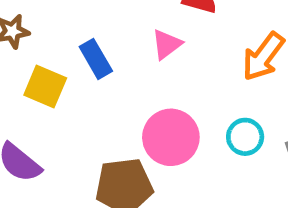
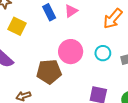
blue rectangle: (96, 59) -> (49, 12), moved

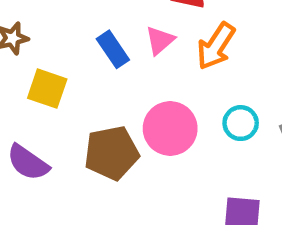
orange arrow: (113, 19) -> (216, 46), moved
brown pentagon: (49, 72) -> (112, 153), moved

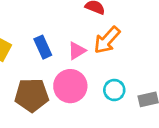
pink triangle: (160, 40) -> (77, 51), moved
blue rectangle: (113, 49) -> (43, 47), moved

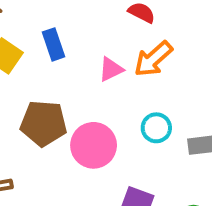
blue rectangle: (43, 47) -> (53, 44), moved
pink circle: (70, 86) -> (94, 145), moved

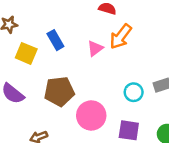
cyan circle: (156, 128) -> (134, 92), moved
pink circle: (94, 145) -> (91, 115), moved

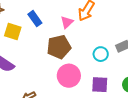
brown pentagon: (59, 91) -> (59, 47), moved

